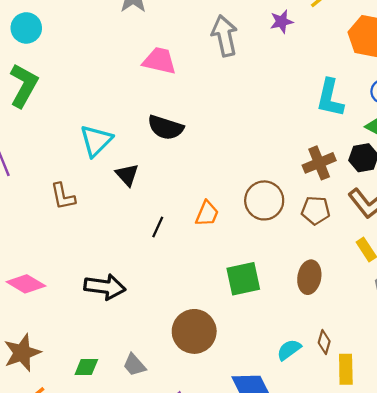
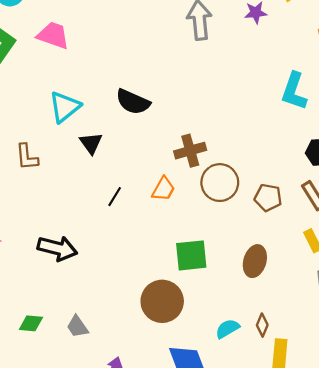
pink trapezoid: (159, 61) -> (53, 35), moved
brown cross: (319, 163) -> (190, 151), moved
brown circle: (194, 331) -> (162, 301), moved

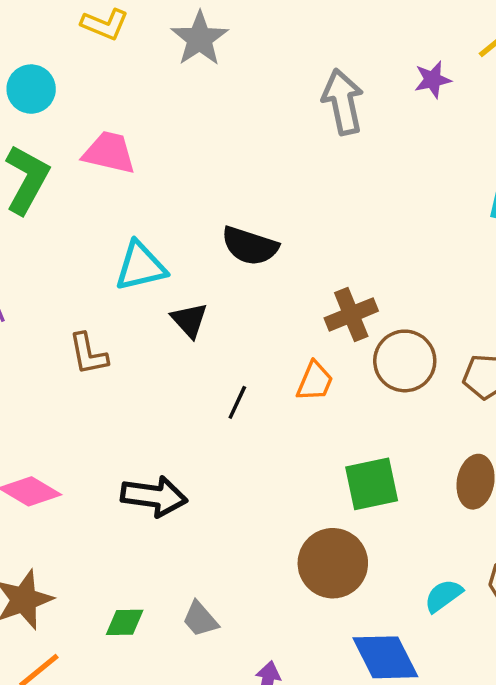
cyan triangle: (65, 107) -> (140, 266), turned 32

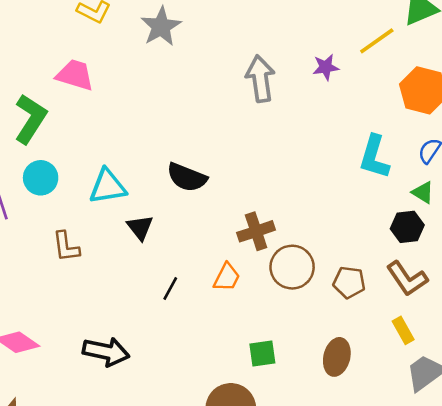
cyan circle: (31, 89) -> (41, 178), moved
pink trapezoid: (109, 153) -> (75, 75), moved
green square: (372, 484) -> (262, 353), size x0.7

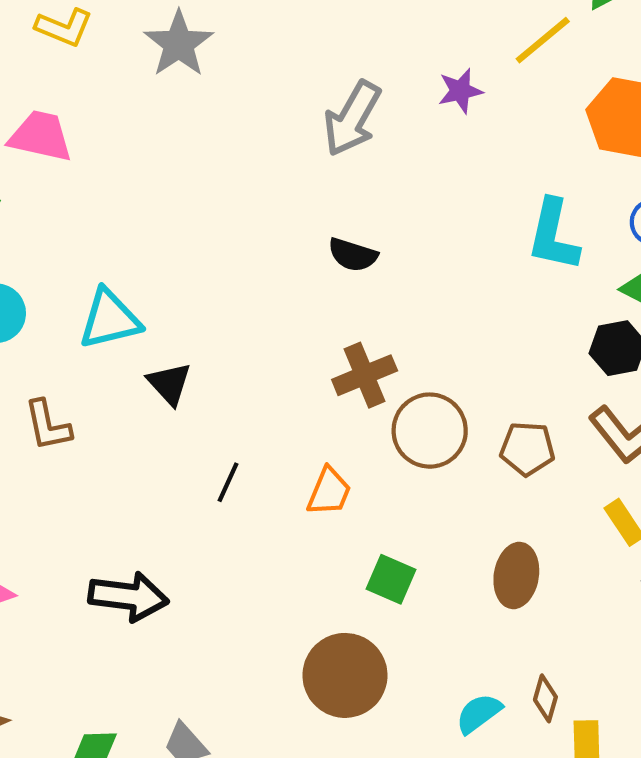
gray arrow: (260, 79) -> (352, 118), turned -138
black semicircle: (187, 177) -> (353, 255), moved, size x0.7
orange trapezoid: (227, 277) -> (329, 492), moved
green square: (262, 353) -> (391, 579), turned 36

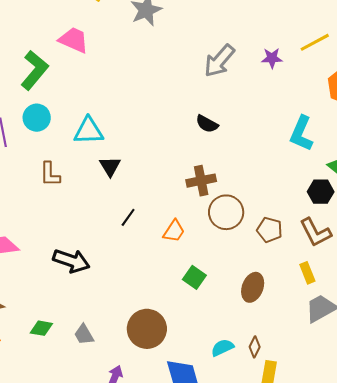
brown circle: (345, 675) -> (147, 329), moved

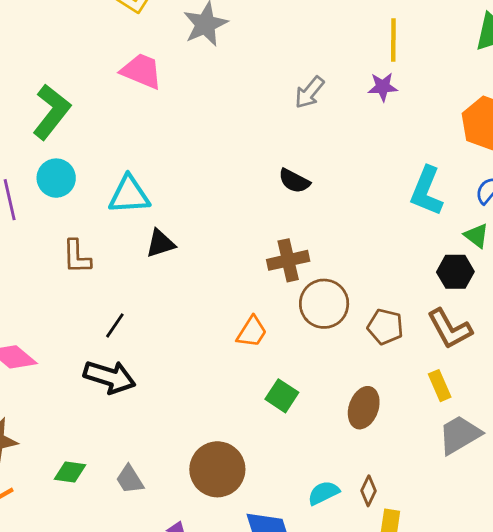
pink trapezoid: (74, 40) -> (142, 71), moved
yellow line: (315, 42) -> (393, 40), moved, turned -60
gray arrow: (219, 61) -> (309, 92), size x0.7
black triangle: (110, 166) -> (160, 244), turned 45
black line: (128, 217) -> (115, 325), moved

